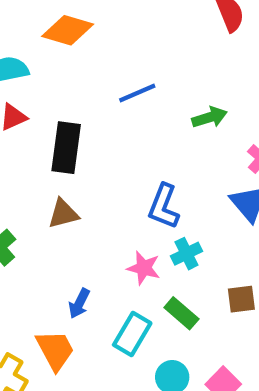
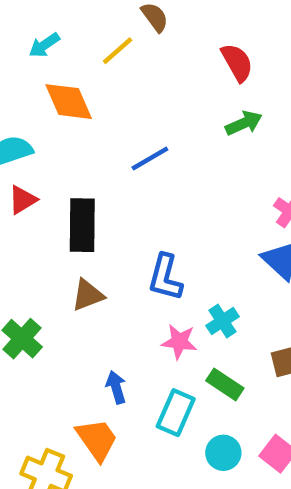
orange diamond: (68, 30) -> (69, 102), turned 57
green arrow: (209, 117) -> (244, 123), moved
blue L-shape: (164, 206) -> (165, 277), moved
blue arrow: (79, 303) -> (116, 387), turned 144

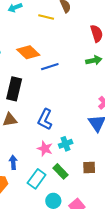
yellow line: (118, 51) -> (46, 17), turned 42
orange diamond: (69, 102) -> (28, 52), moved, turned -35

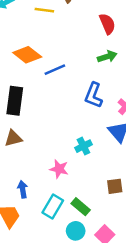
blue L-shape: (45, 119) -> (94, 95), moved
cyan cross: (66, 144) -> (83, 146), moved
green rectangle: (61, 171) -> (81, 207), moved

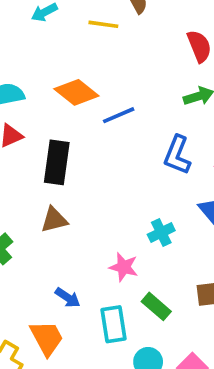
blue arrow: (23, 189) -> (68, 298), turned 133
cyan rectangle: (53, 206) -> (113, 324), turned -40
green rectangle: (81, 207) -> (156, 306), moved

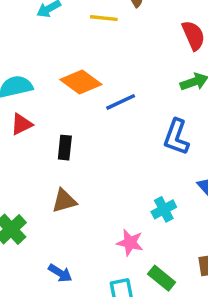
black rectangle: (57, 162) -> (65, 148), size x0.6
blue arrow: (68, 298) -> (60, 273), moved

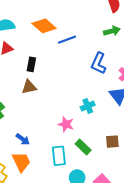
brown triangle: (64, 201) -> (29, 87), moved

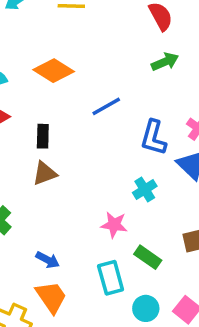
blue line: (67, 40) -> (106, 106), moved
blue L-shape: (99, 63) -> (153, 138), moved

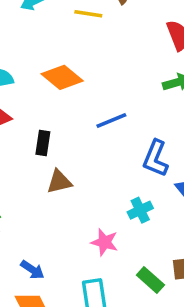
brown triangle: (45, 173) -> (59, 182), moved
green rectangle: (148, 257) -> (150, 280), moved

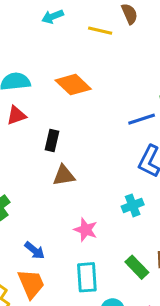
blue line: (111, 121) -> (142, 119), moved
pink star: (105, 242) -> (86, 230), moved

